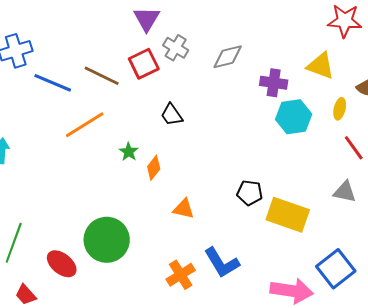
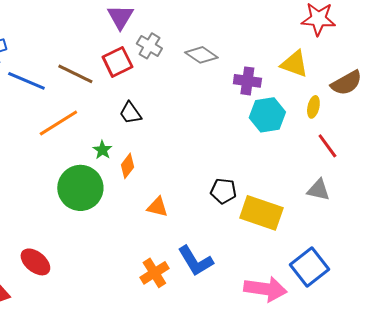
gray diamond: (228, 57) -> (201, 55), turned 48
black trapezoid: (172, 115) -> (130, 113), moved
green circle: (107, 240) -> (80, 188), moved

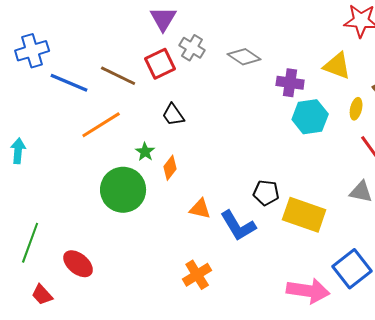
blue L-shape: (195, 261) -> (238, 226), moved

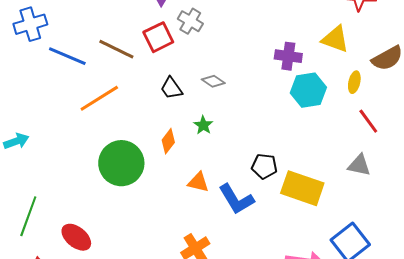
gray diamond: (244, 57) -> (213, 81), moved, size x0.7
cyan arrow: (18, 151) -> (16, 141), moved, turned 65
green star: (145, 152) -> (203, 125), moved

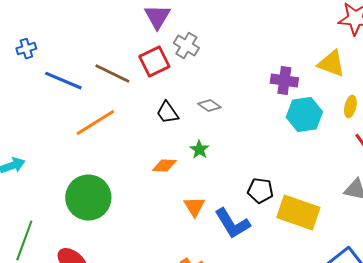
blue cross: (30, 24) -> (26, 49), size x0.6
orange diamond: (168, 141) -> (164, 166), turned 55
green circle: (121, 163) -> (88, 198), moved
orange triangle: (198, 182) -> (194, 207), turned 45

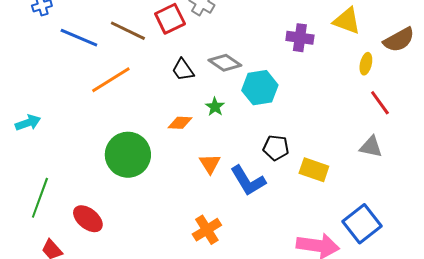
gray diamond: (209, 106) -> (225, 63), size x1.4
cyan hexagon: (304, 115) -> (260, 88), moved
green circle: (88, 198) -> (128, 155), moved
yellow rectangle: (298, 213) -> (314, 170), size x0.7

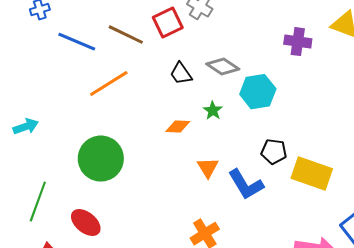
green circle: (128, 155) -> (101, 159), moved
yellow rectangle: (314, 170) -> (312, 174), size x1.4

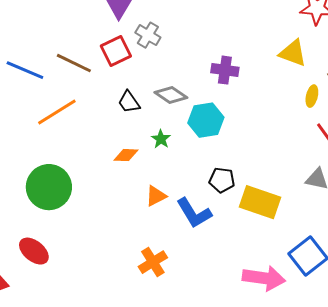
purple cross: (298, 42) -> (225, 70), moved
orange triangle: (208, 168) -> (156, 196), turned 35

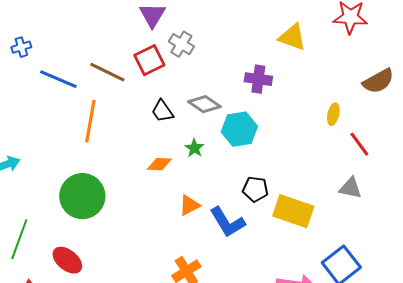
yellow triangle: (293, 53) -> (292, 37), moved
yellow ellipse: (312, 96) -> (333, 114), moved
orange line: (57, 112) -> (90, 121), turned -48

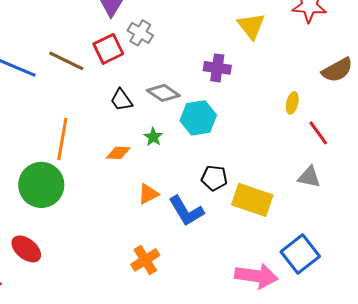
yellow triangle: (292, 37) -> (251, 26), turned 32
orange line: (90, 121) -> (62, 139), moved

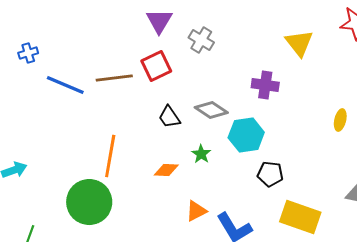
gray cross: (140, 33) -> (201, 40), moved
brown line: (66, 61) -> (114, 78), turned -33
black pentagon: (214, 178) -> (270, 174), moved

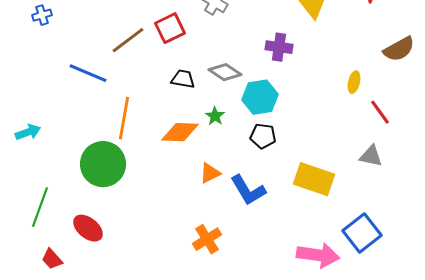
brown line: (114, 78) -> (128, 40), turned -30
blue line: (65, 85) -> (88, 73), moved
black trapezoid: (169, 117) -> (183, 79), turned 135
orange diamond: (166, 170) -> (180, 132), size x1.5
black pentagon: (270, 174) -> (263, 136), moved

